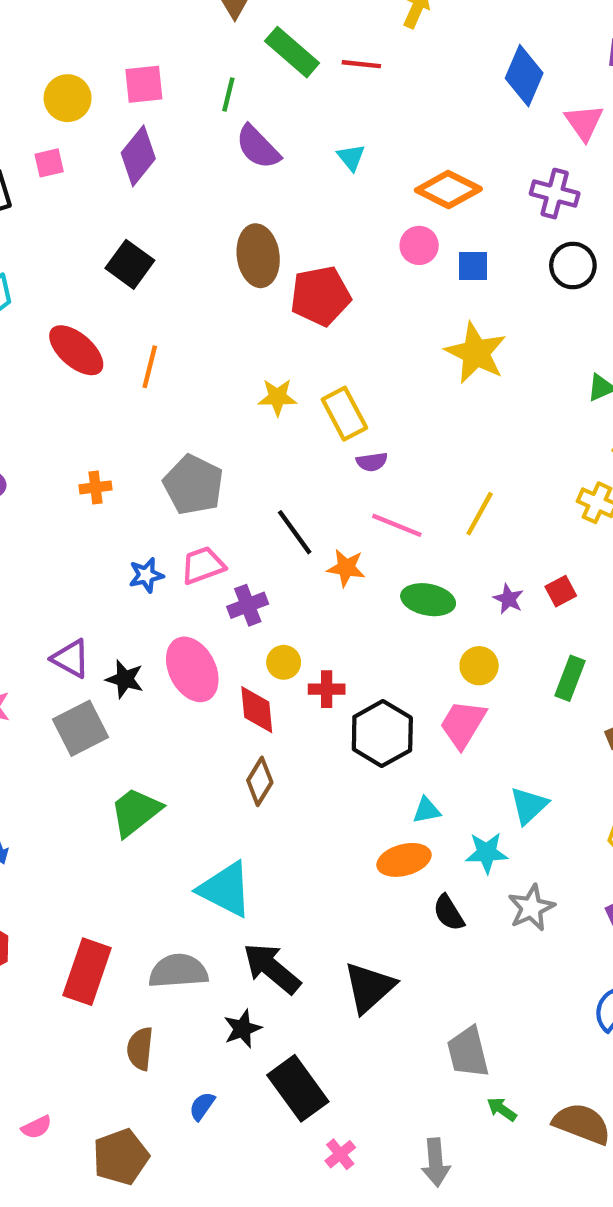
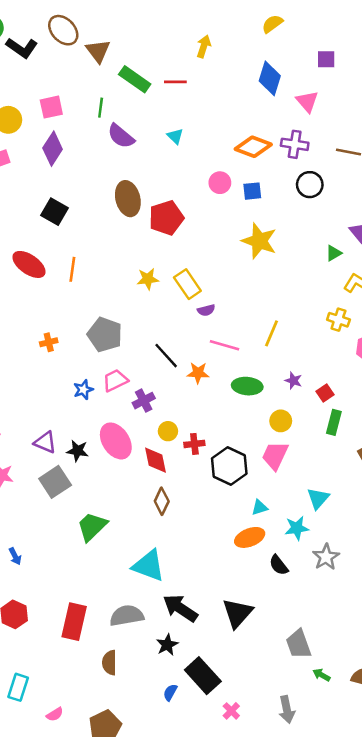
orange diamond: (448, 189) -> (253, 147), moved
red square: (561, 591) -> (325, 393), moved
blue semicircle: (202, 1106) -> (170, 692), moved

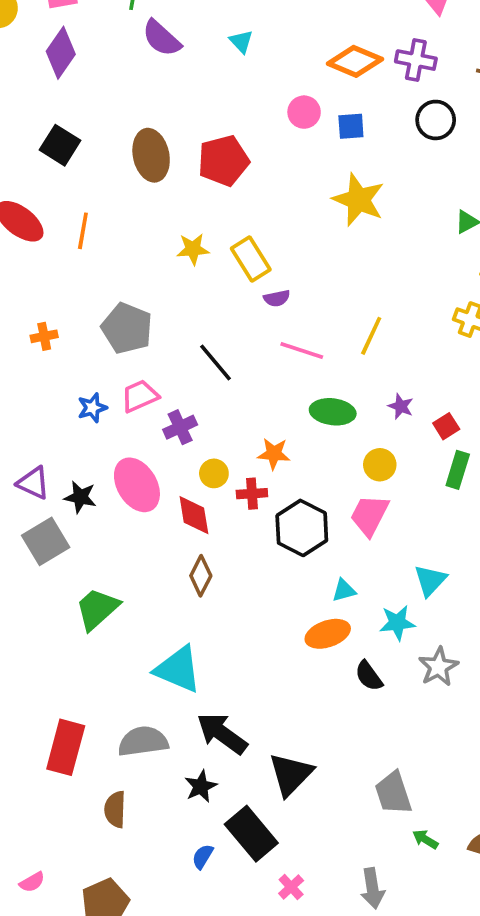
brown ellipse: (128, 199) -> (151, 155), moved
orange star: (198, 373) -> (274, 454), moved
black triangle: (238, 613) -> (291, 774), moved

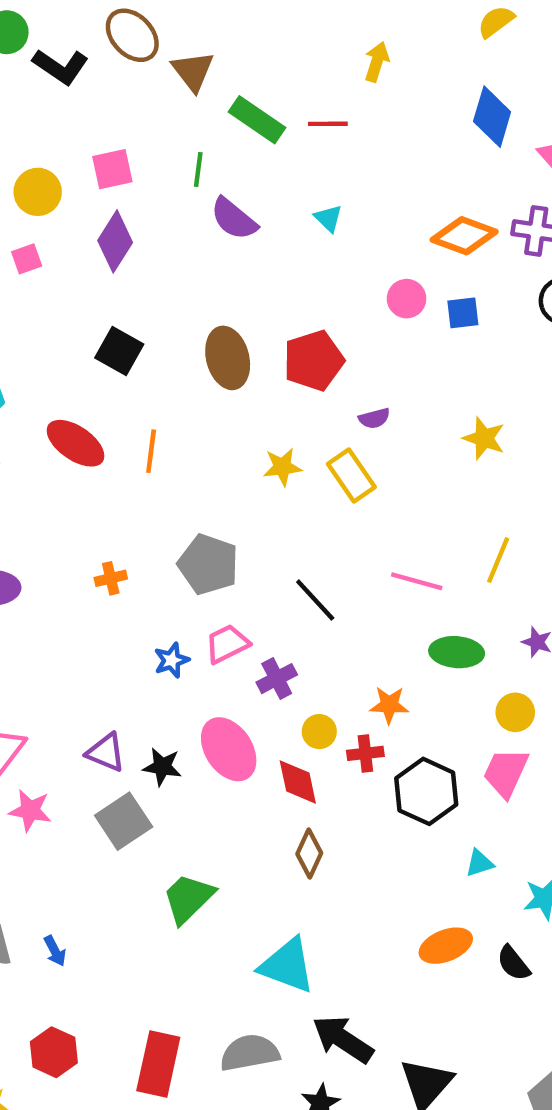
yellow star: (359, 200) -> (484, 438), moved, size x0.7
purple semicircle: (277, 298) -> (374, 418), moved
orange ellipse: (328, 634) -> (446, 946), moved

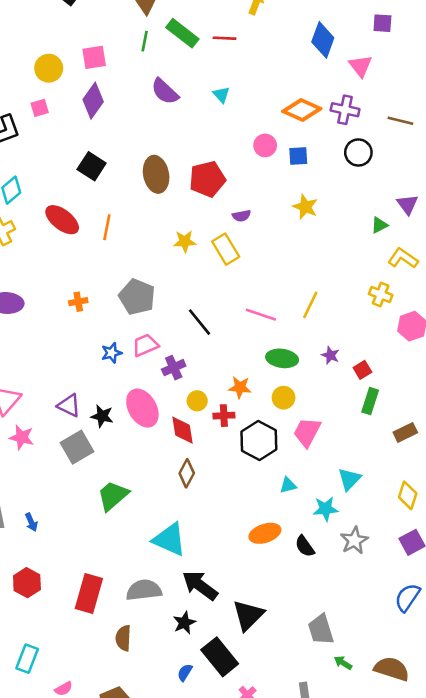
green line: (198, 170) -> (145, 41), moved
yellow star: (484, 438) -> (305, 207), moved
yellow circle: (515, 712) -> (284, 398), moved

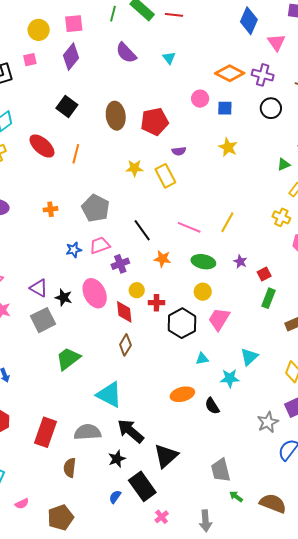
orange star: (240, 387) -> (162, 259), moved
gray star: (354, 540) -> (268, 422), moved

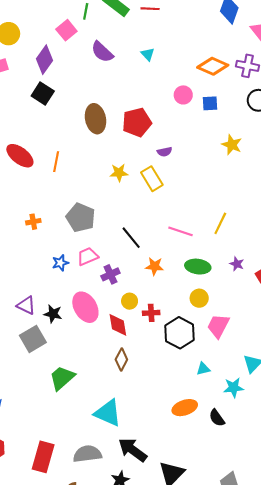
pink square: (74, 24) -> (66, 30), moved, turned -30
black square: (67, 107) -> (43, 93), moved
yellow star: (228, 147) -> (232, 145), moved

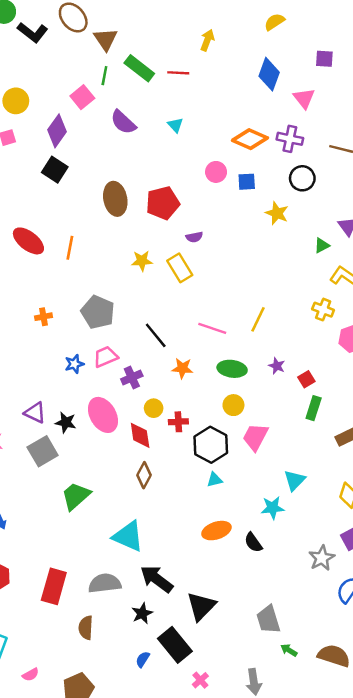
yellow star: (232, 145) -> (277, 213), moved
cyan triangle: (203, 369) -> (215, 480), moved

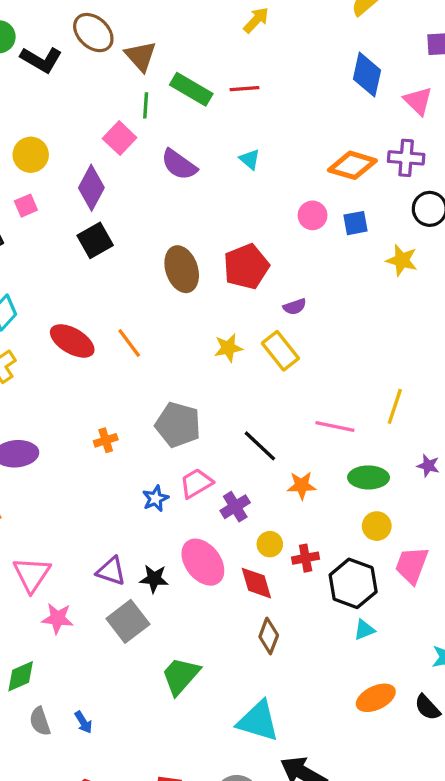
yellow arrow: (207, 40) -> (256, 20), moved, turned 30
black square: (55, 170) -> (95, 240), turned 35
orange line: (70, 248) -> (129, 343), turned -40

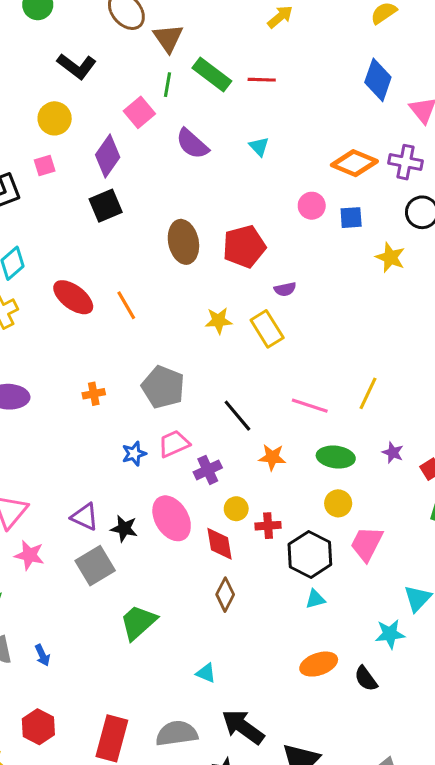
black L-shape: (41, 60) -> (77, 66), moved
cyan triangle: (258, 721) -> (206, 673), size x0.5

